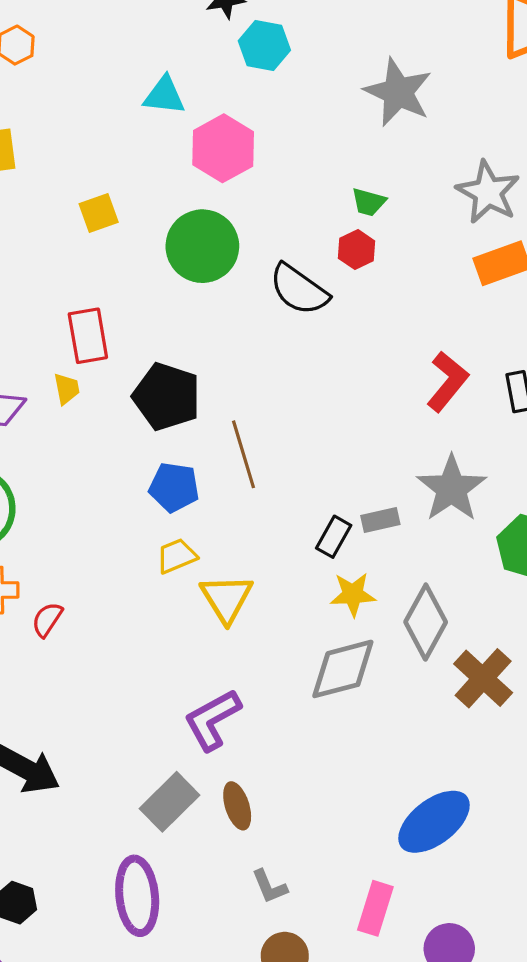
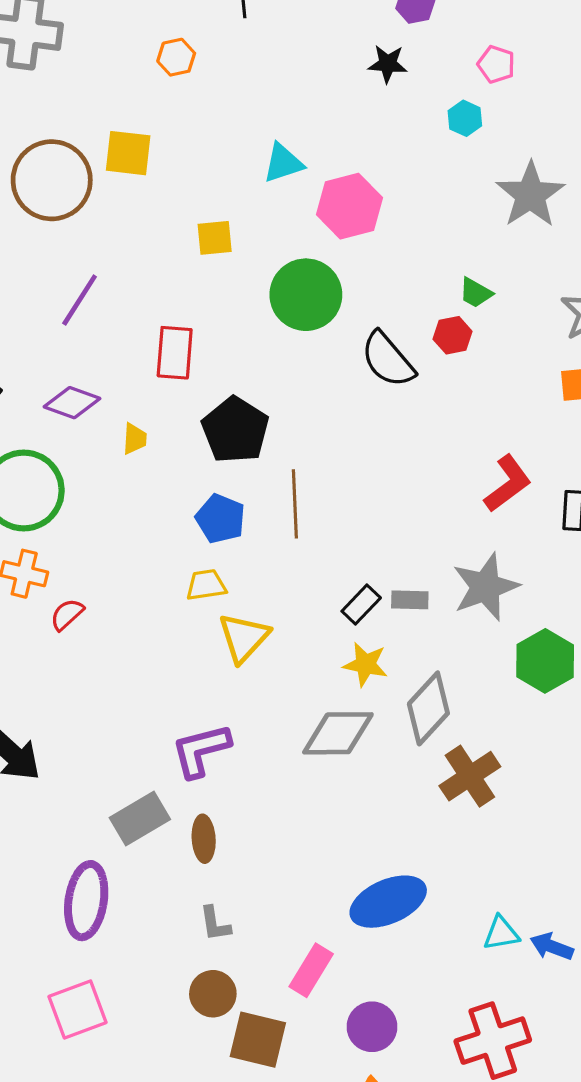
cyan hexagon: (264, 46) -> (465, 118), moved, size x0.7
cyan triangle: (164, 95) -> (283, 163), moved, turned -39
yellow trapezoid: (67, 389) -> (135, 439), moved

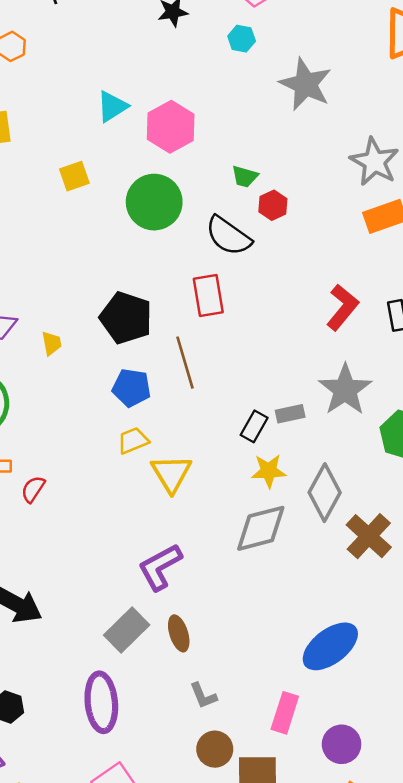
green trapezoid: (476, 293) -> (245, 177), moved
red rectangle: (175, 353) -> (208, 295), moved

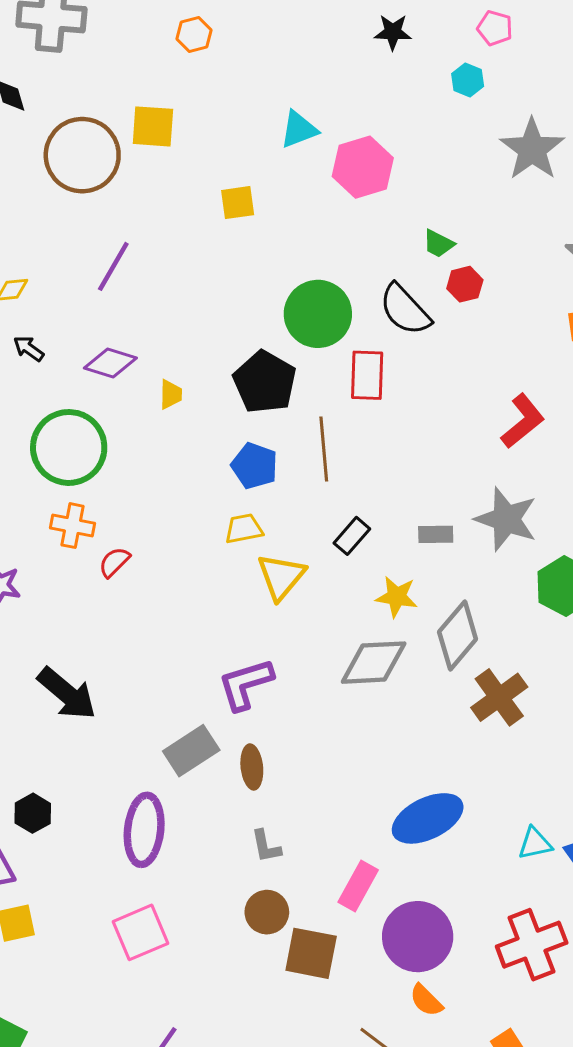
green circle: (154, 202) -> (318, 314), moved
gray star: (345, 390) -> (506, 519), turned -30
black rectangle: (254, 426) -> (352, 536), moved
purple circle: (342, 744) -> (418, 937), size x1.5

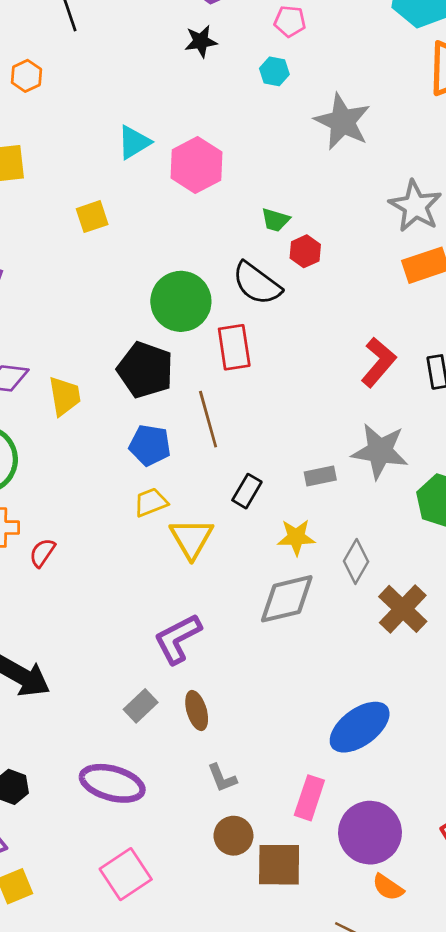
yellow trapezoid: (171, 394) -> (65, 396), size x1.5
gray diamond: (458, 636) -> (356, 561), size x0.7
gray rectangle: (191, 751) -> (141, 706), size x0.7
purple ellipse: (144, 830) -> (112, 783), turned -70

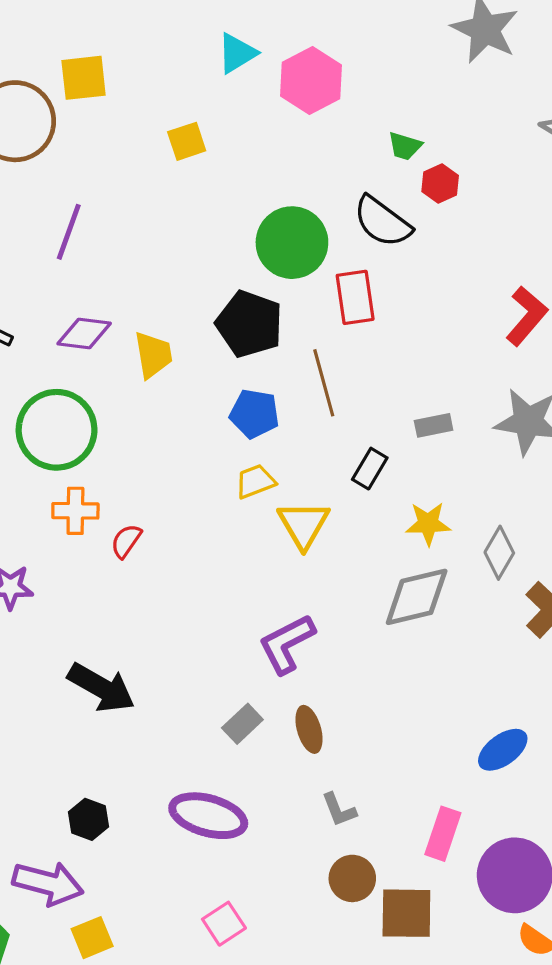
gray rectangle: (320, 476) -> (434, 425), moved
blue ellipse: (360, 727) -> (503, 750), size x0.7
pink square: (126, 874) -> (224, 924), size x0.7

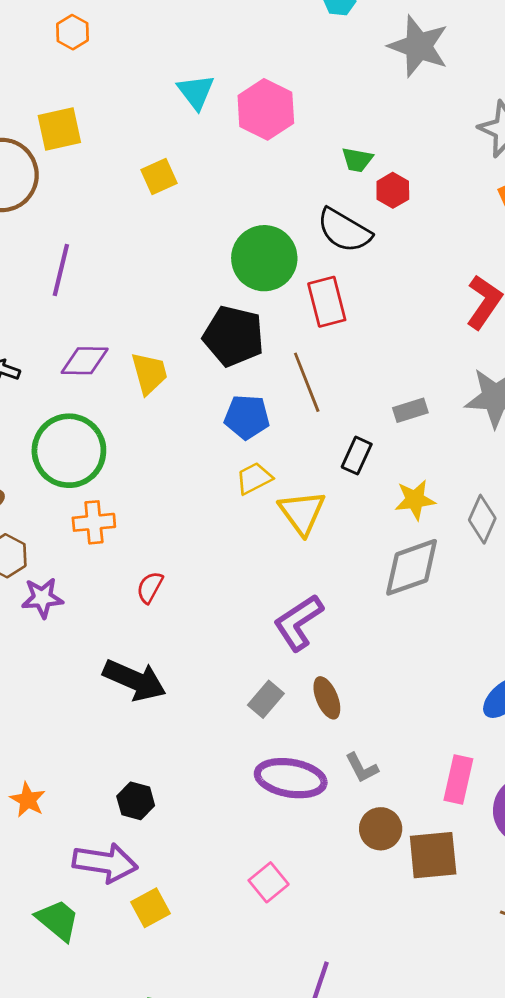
cyan triangle: (237, 53) -> (196, 92), turned -30
red semicircle: (126, 541) -> (150, 587), moved
purple ellipse: (208, 816) -> (291, 778), moved

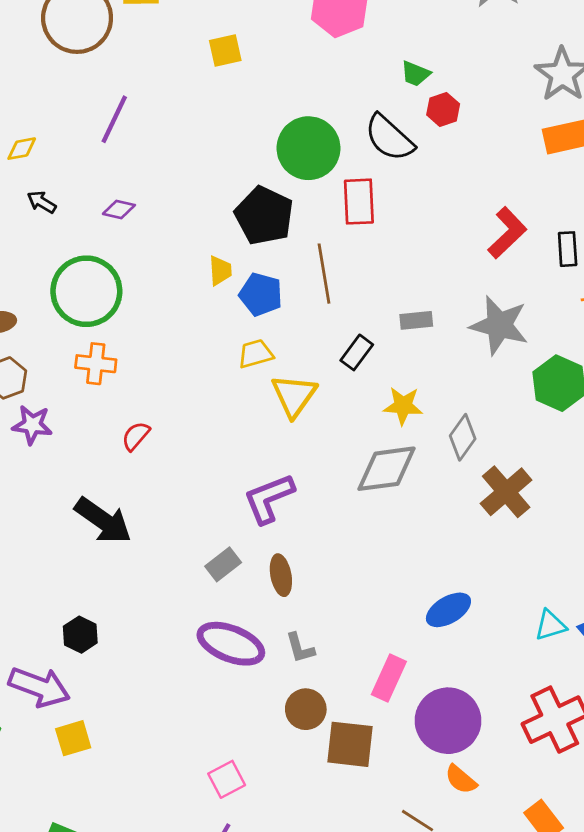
purple diamond: (85, 361) -> (119, 209), size x0.7
yellow trapezoid: (149, 373) -> (220, 271), moved, size x0.7
pink square: (269, 882) -> (227, 779), moved

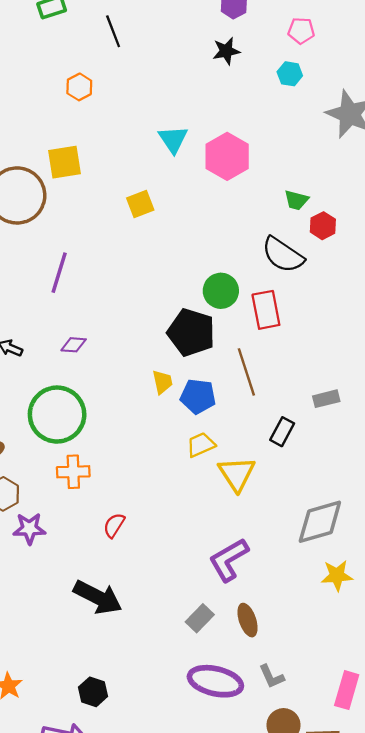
green circle: (309, 148) -> (221, 291), moved, size x0.7
yellow star: (403, 406) -> (337, 576), moved

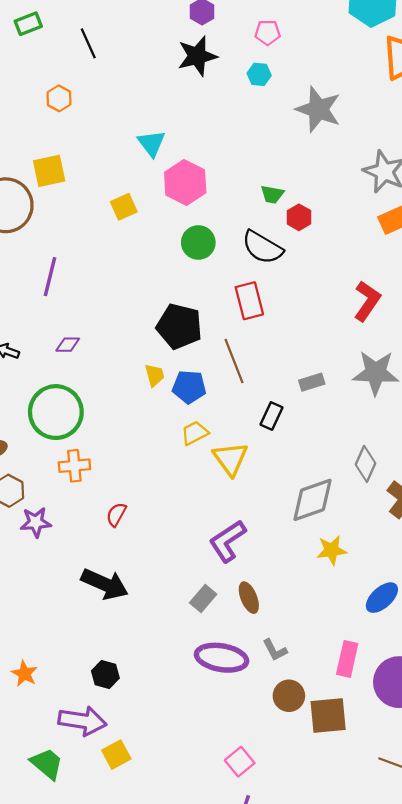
black star: (226, 51) -> (197, 56), size x1.5
pink hexagon: (227, 156) -> (185, 182), moved
green circle: (221, 291) -> (198, 242), moved

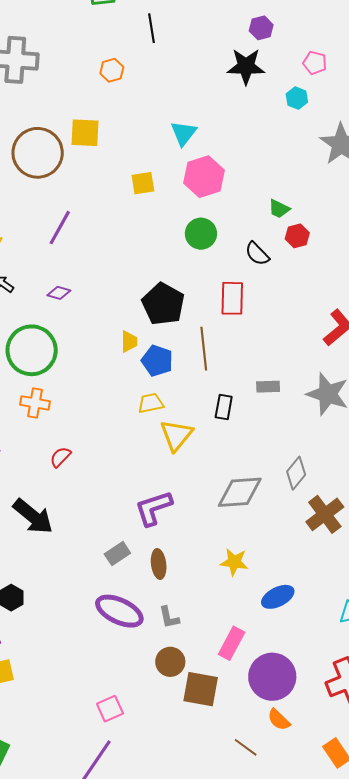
black semicircle: (262, 247) -> (257, 254), size x0.7
black rectangle: (271, 416) -> (224, 407), turned -30
yellow star: (332, 550) -> (234, 562), moved

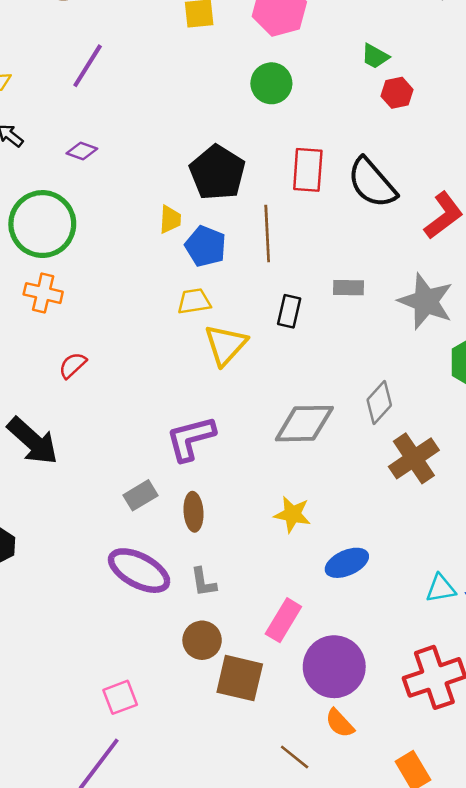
black semicircle: (257, 254) -> (372, 183), moved, size x1.6

